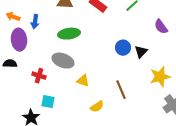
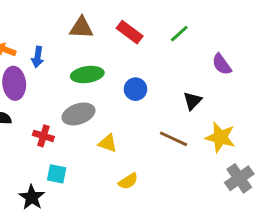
blue circle: (123, 48) -> (135, 89), moved
gray ellipse: (63, 61) -> (78, 114), turned -40
yellow star: (160, 77) -> (220, 137), turned 30
brown line: (121, 90) -> (173, 139), moved, turned -42

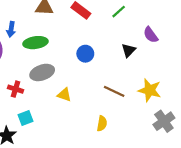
green ellipse: (87, 75) -> (35, 43), moved
black triangle: (192, 101) -> (129, 50), moved
cyan square: (57, 174) -> (26, 118), turned -32
yellow semicircle: (128, 181) -> (102, 123), moved, turned -48

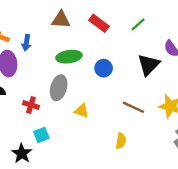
green ellipse: (35, 43) -> (69, 57), moved
black triangle: (129, 50) -> (149, 65), size x1.5
gray ellipse: (42, 72) -> (59, 88), turned -55

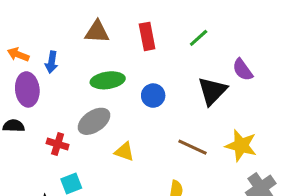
red rectangle: (99, 23) -> (147, 36), turned 42
gray ellipse: (59, 88) -> (94, 121), turned 40

